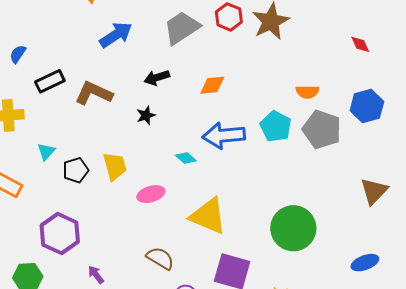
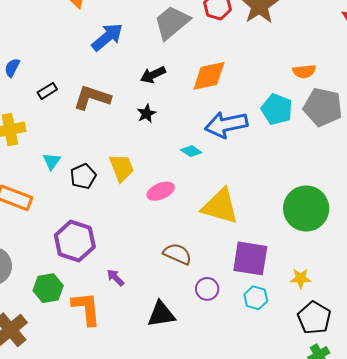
black rectangle: (50, 81) -> (47, 91), size x0.7
orange diamond: (212, 85) -> (209, 76), size x1.4

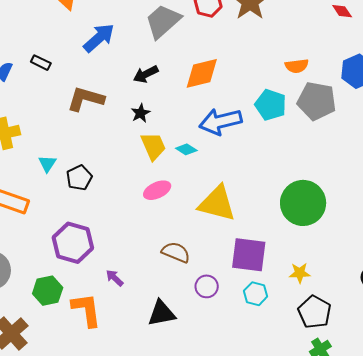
black rectangle: (47, 91) -> (41, 63), moved, turned 60
yellow trapezoid: (122, 168) -> (153, 146), moved

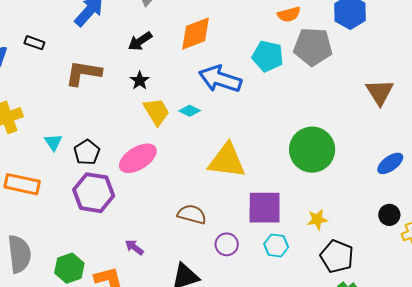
blue arrow: (220, 122) -> (220, 79), turned 39
pink ellipse: (157, 190) -> (138, 158), moved, size x1.4
purple hexagon: (73, 243) -> (94, 193), moved

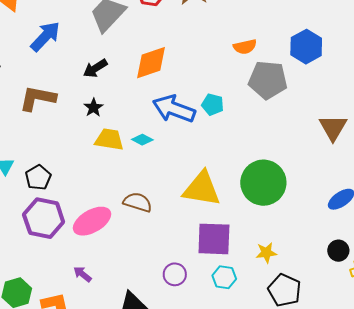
cyan pentagon: (268, 56) -> (213, 105), moved, size x0.7
yellow trapezoid: (156, 112) -> (109, 139), turned -52
pink ellipse: (138, 158) -> (92, 221), moved
yellow triangle: (227, 161) -> (202, 189), moved
brown semicircle: (192, 214) -> (138, 202), moved

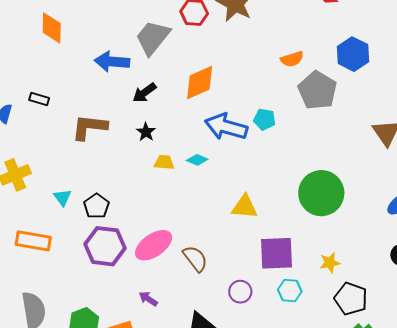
blue arrow: (45, 36) -> (112, 62), moved, turned -124
gray pentagon: (268, 80) -> (317, 90), turned 30
yellow trapezoid: (109, 139) -> (164, 162), size x0.7
yellow triangle: (202, 189) -> (244, 207), moved, size x0.7
brown semicircle: (138, 202) -> (195, 259), moved, turned 40

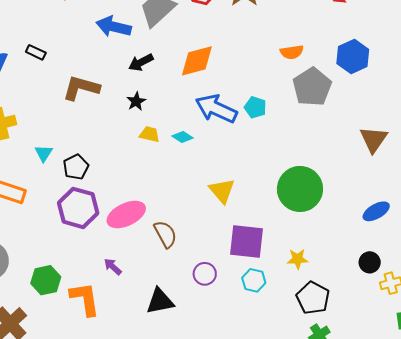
yellow triangle: (244, 207) -> (222, 191), turned 36

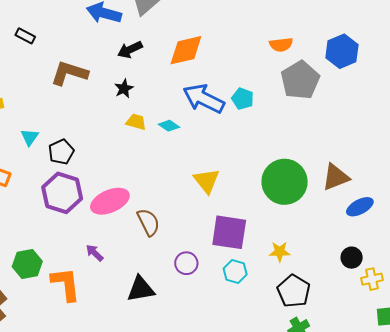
brown triangle: (374, 139) -> (336, 177), moved, turned 32

